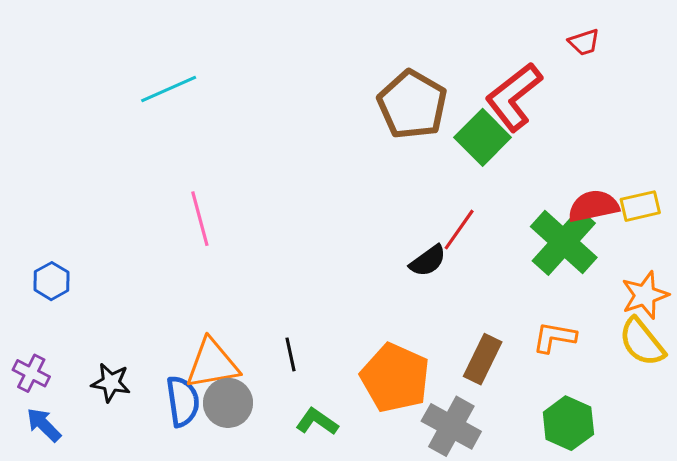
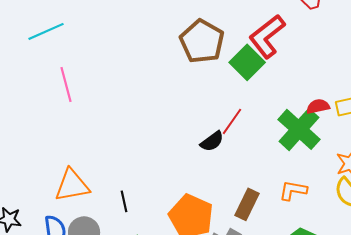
red semicircle: (593, 206) -> (318, 106), size x0.7
pink line: (200, 219) -> (66, 84), moved
orange triangle: (212, 364) -> (72, 185), moved

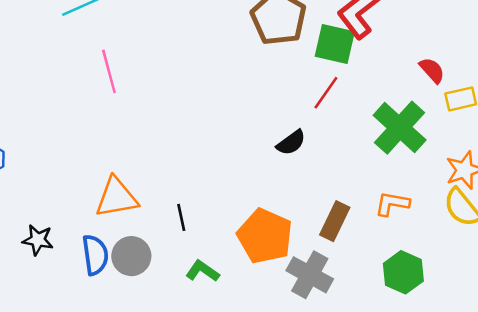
green square: (247, 62) -> (335, 44), turned -32
red semicircle: (318, 106) -> (432, 70), moved, turned 60
red line: (232, 121) -> (326, 93), moved

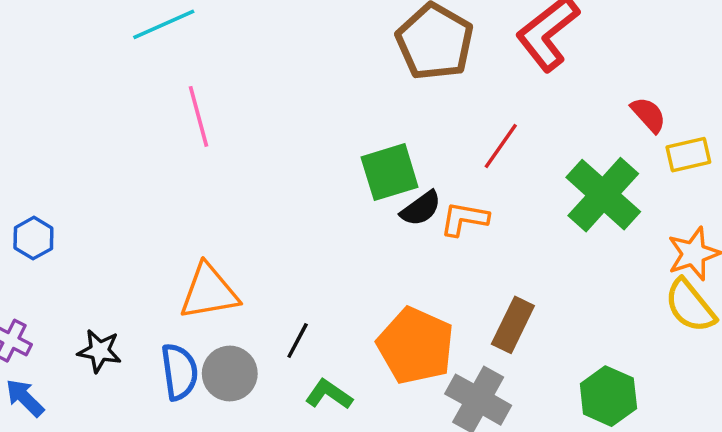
green square: (335, 44) -> (390, 172), moved, turned -30
black semicircle: (291, 143) -> (421, 208), moved
orange L-shape: (392, 204) -> (464, 219), moved
black line: (181, 217) -> (298, 341), moved, turned 40

